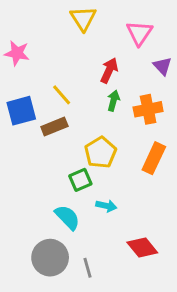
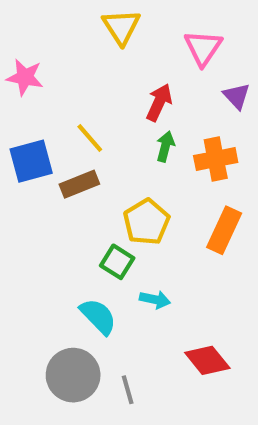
green square: (80, 180) -> (117, 262), turned -35

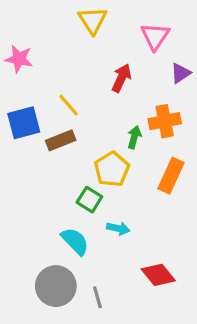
purple triangle: (237, 96) -> (181, 73), turned 40
green arrow: (165, 146) -> (134, 137), moved

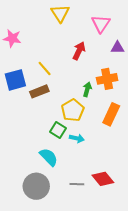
purple triangle: (181, 73) -> (117, 48), turned 32
cyan arrow: (118, 228) -> (77, 138), moved
gray line: (97, 297) -> (77, 184), moved, turned -72

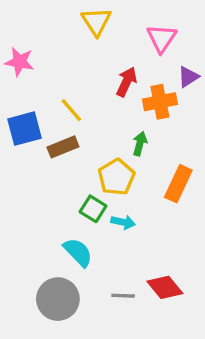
purple triangle: (117, 48) -> (188, 77), turned -32
orange cross: (107, 79) -> (160, 102), moved

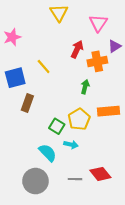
pink star: (19, 62) -> (12, 37), turned -30
brown rectangle: (63, 147) -> (27, 103), moved, turned -48
yellow pentagon: (116, 177) -> (79, 119), moved
orange rectangle: (178, 184) -> (108, 111), turned 60
cyan arrow: (123, 222) -> (71, 145), moved

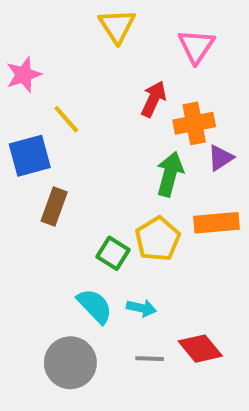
purple triangle: (115, 46) -> (221, 158), moved
yellow line: (44, 67) -> (66, 119), moved
green arrow: (85, 87) -> (170, 174), size x1.5
cyan arrow: (71, 145) -> (141, 308), moved

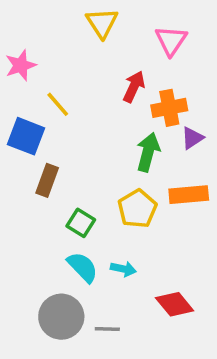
blue square: (30, 156) -> (26, 136), turned 36
green square: (113, 253) -> (81, 223), moved
gray line: (150, 359) -> (107, 329), moved

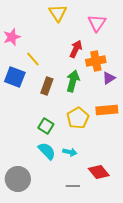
green arrow: (148, 152) -> (73, 81), moved
brown rectangle: (47, 180) -> (47, 86), moved
gray circle: (61, 317) -> (18, 179), moved
gray line: (107, 329) -> (73, 186), moved

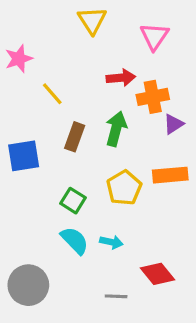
red arrow: (76, 49) -> (121, 78), turned 60
blue square: (15, 77) -> (24, 156), moved, turned -30

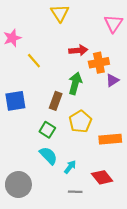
pink triangle: (154, 36) -> (113, 23), moved
brown rectangle: (75, 137) -> (56, 101), moved
orange rectangle: (170, 175) -> (110, 139), moved
cyan arrow: (111, 242) -> (70, 167), moved, turned -64

